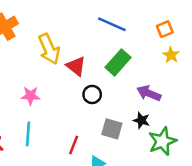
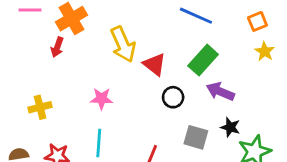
purple arrow: (149, 93) -> (220, 91), moved

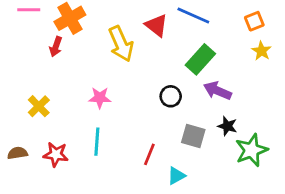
red triangle: (154, 64) -> (156, 25), moved
yellow cross: (40, 107) -> (39, 106), turned -30

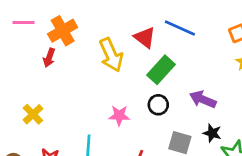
green rectangle: (200, 59) -> (161, 70), moved
pink star: (100, 98) -> (119, 116), moved

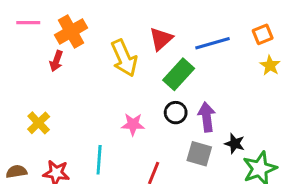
blue line: (180, 28) -> (213, 43), moved, turned -40
red triangle: (145, 37) -> (161, 39), turned 40
purple arrow: (203, 99) -> (207, 117), moved, turned 60

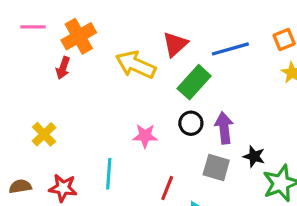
yellow arrow: (124, 58) -> (136, 65), turned 138

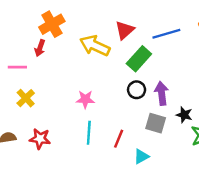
pink line: (33, 27) -> (17, 67), moved
pink star: (145, 136) -> (85, 99), moved
cyan line: (109, 174) -> (89, 133), moved

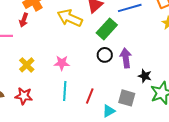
yellow cross: (26, 98) -> (27, 65), moved
gray square: (156, 123) -> (127, 98), moved

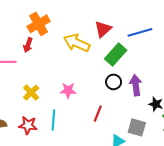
cyan line: (65, 91) -> (53, 120), moved
red line: (90, 96) -> (98, 114), moved

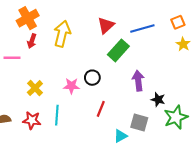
orange cross: (39, 24) -> (28, 18), moved
yellow arrow: (77, 43) -> (62, 34), moved, turned 80
black circle: (114, 82) -> (92, 78), moved

